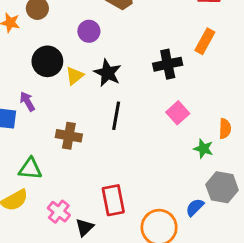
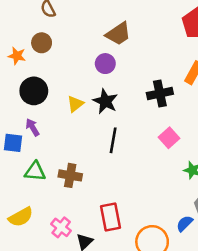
purple circle: (89, 31) -> (105, 64), moved
black circle: (47, 61) -> (34, 91), moved
brown cross: (69, 136) -> (70, 175), moved
green triangle: (30, 169) -> (35, 171), moved

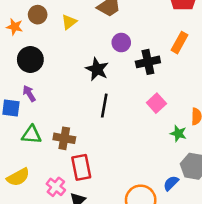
purple circle: (105, 64) -> (121, 43), moved
yellow triangle: (75, 104) -> (69, 22), moved
red rectangle: (110, 217) -> (81, 167), moved

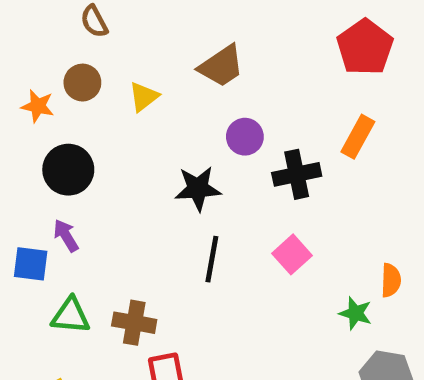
black star: (97, 69) -> (198, 188), turned -30
pink square: (156, 103) -> (292, 254), moved

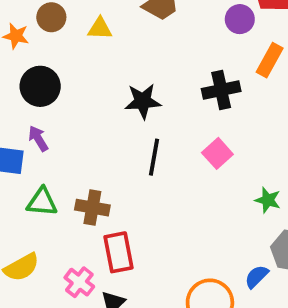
yellow triangle: (144, 97) -> (100, 28), turned 40
purple circle: (245, 137) -> (240, 19), moved

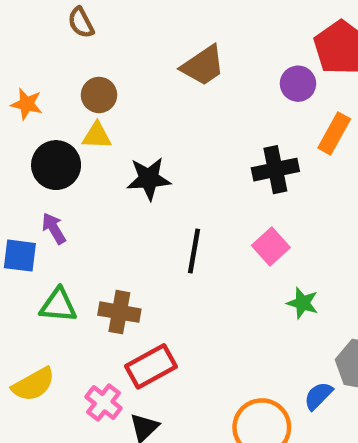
brown circle: (51, 17) -> (99, 95), moved
yellow triangle: (100, 28) -> (97, 136), moved
black star: (143, 101) -> (149, 179), moved
green star: (268, 200) -> (303, 303), moved
red rectangle: (119, 252) -> (151, 366), turned 72

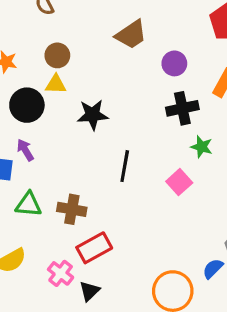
purple circle: (298, 84) -> (174, 63), moved
pink square: (271, 246) -> (179, 182), moved
green star: (303, 303) -> (202, 147), moved

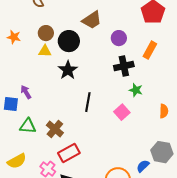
black circle: (27, 105) -> (69, 41), moved
black star: (93, 115) -> (68, 70), turned -30
brown cross: (72, 209) -> (55, 129), turned 30

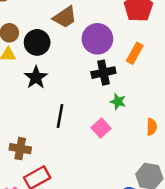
purple circle: (119, 38) -> (97, 39), size x1.6
brown cross: (55, 129) -> (20, 149), turned -30

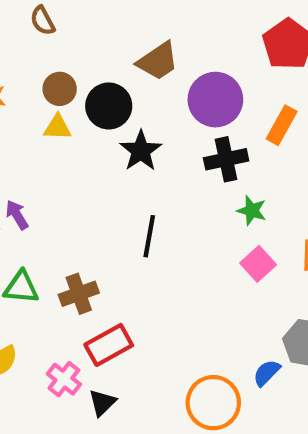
black star: (36, 77) -> (141, 151), moved
pink square: (101, 128) -> (258, 264), moved
brown cross: (20, 149) -> (79, 294), turned -30

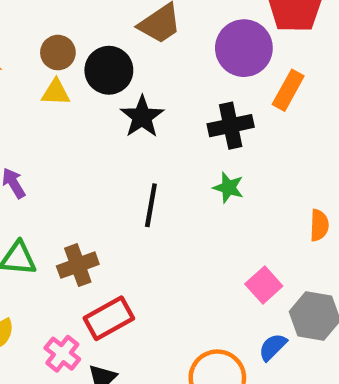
purple circle: (215, 100) -> (244, 48), moved
green star: (252, 211) -> (228, 188), moved
pink square: (258, 264) -> (264, 285), moved

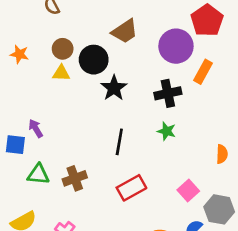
red rectangle: (109, 318) -> (131, 188), moved

